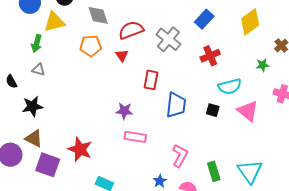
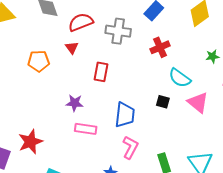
gray cross: (168, 39) -> (118, 31), turned -30
orange pentagon: (91, 46) -> (39, 61), moved
cyan semicircle: (230, 86) -> (180, 78), turned 50
blue trapezoid: (176, 105) -> (125, 115), moved
red star: (80, 149) -> (30, 142), turned 30

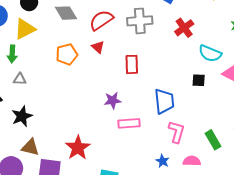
orange pentagon: (39, 61) -> (67, 54), moved

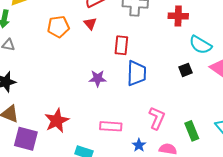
red cross: (184, 28) -> (178, 16), turned 30
black square: (199, 80) -> (186, 70), turned -32
blue trapezoid: (164, 101) -> (137, 73), moved
pink rectangle: (129, 123) -> (111, 126), moved

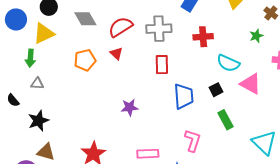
red rectangle: (121, 45) -> (162, 65), moved
blue trapezoid: (137, 73) -> (184, 96), moved
green rectangle: (192, 131) -> (225, 120), moved

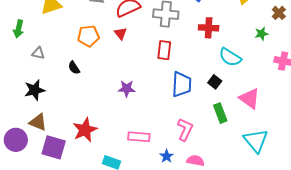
green arrow: (30, 58) -> (19, 29), moved
pink triangle: (251, 84) -> (249, 98), moved
black square: (216, 90) -> (215, 82), turned -32
black semicircle: (13, 100) -> (74, 68), moved

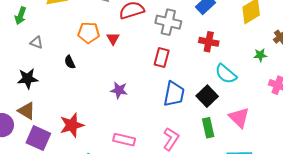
red triangle: (120, 33) -> (113, 39), moved
black square: (215, 82) -> (207, 96), size x1.5

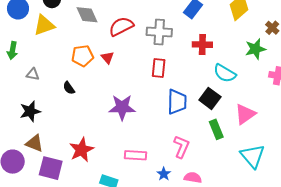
green star: (260, 55) -> (255, 49), size x1.5
purple star: (119, 90) -> (122, 107), size x1.5
pink triangle: (239, 118) -> (245, 114), turned 50

